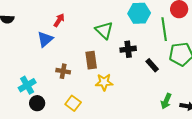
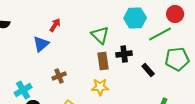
green line: (164, 29) -> (160, 34), turned 70
brown rectangle: (91, 60) -> (103, 61), moved
brown cross: (63, 71) -> (59, 76), turned -32

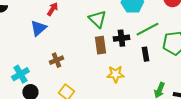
green line: (160, 34) -> (147, 29), moved
black rectangle: (148, 70) -> (145, 54), turned 32
yellow star: (100, 87) -> (115, 74), moved

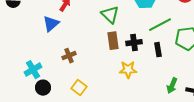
black cross: (121, 38) -> (134, 43), moved

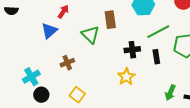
green triangle: (110, 15) -> (90, 35), moved
brown rectangle: (113, 41) -> (110, 20), moved
yellow star: (128, 70) -> (126, 77), turned -30

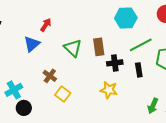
brown rectangle: (110, 20) -> (99, 47), moved
brown cross: (67, 63) -> (50, 76), turned -32
yellow star: (126, 77) -> (109, 90), turned -30
yellow square: (77, 95) -> (63, 94), moved

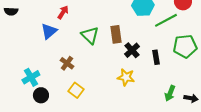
green line: (141, 45) -> (166, 20), moved
black cross: (115, 63) -> (132, 50), turned -35
yellow square: (63, 94) -> (76, 90), moved

